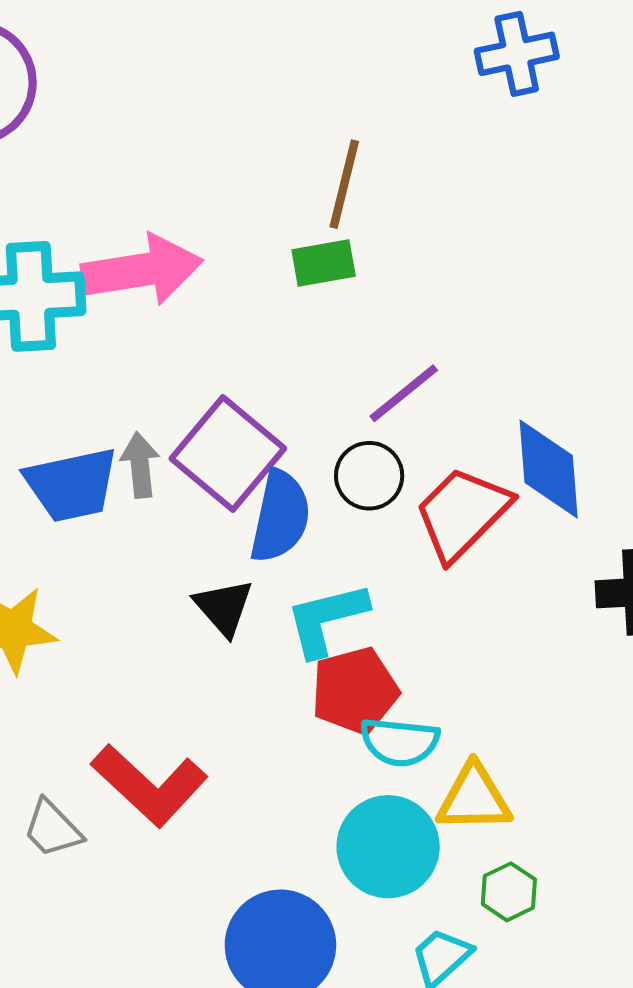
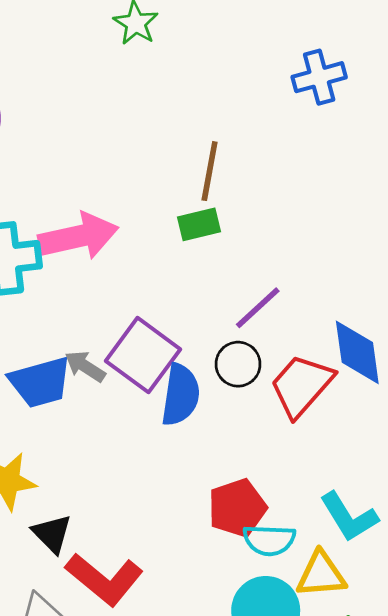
gray arrow: (140, 465) -> (85, 366), turned -48
black triangle: (224, 607) -> (52, 534), moved
cyan L-shape: (326, 619) -> (349, 517), moved, turned -104

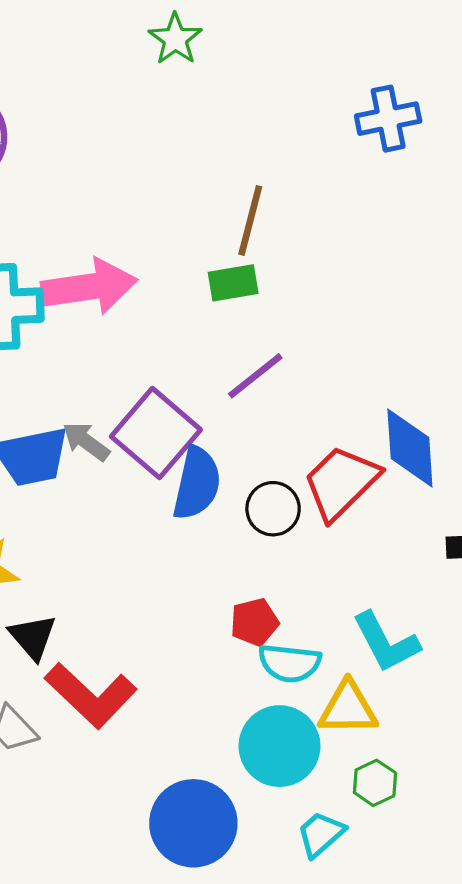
purple line: (258, 308) -> (255, 376), moved
black circle: (238, 364) -> (273, 509), moved
red pentagon: (237, 508) -> (254, 622), size x0.7

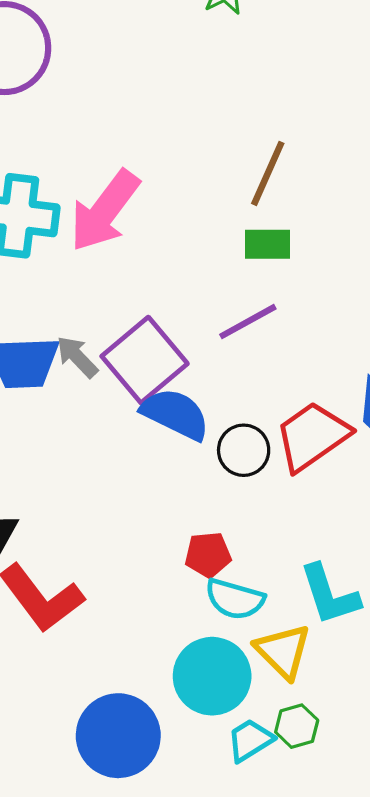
green rectangle: (233, 283) -> (267, 244), moved
pink arrow: (89, 287) -> (105, 211), turned 126
blue semicircle: (197, 483) -> (175, 414), turned -86
yellow triangle: (348, 708) -> (283, 651), turned 36
cyan trapezoid: (321, 834) -> (250, 740), moved

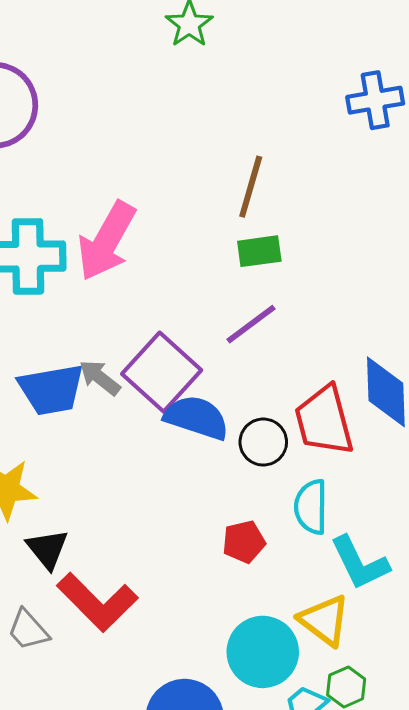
red trapezoid: (312, 436) -> (324, 421), turned -62
cyan semicircle: (235, 599) -> (311, 507), moved, turned 82

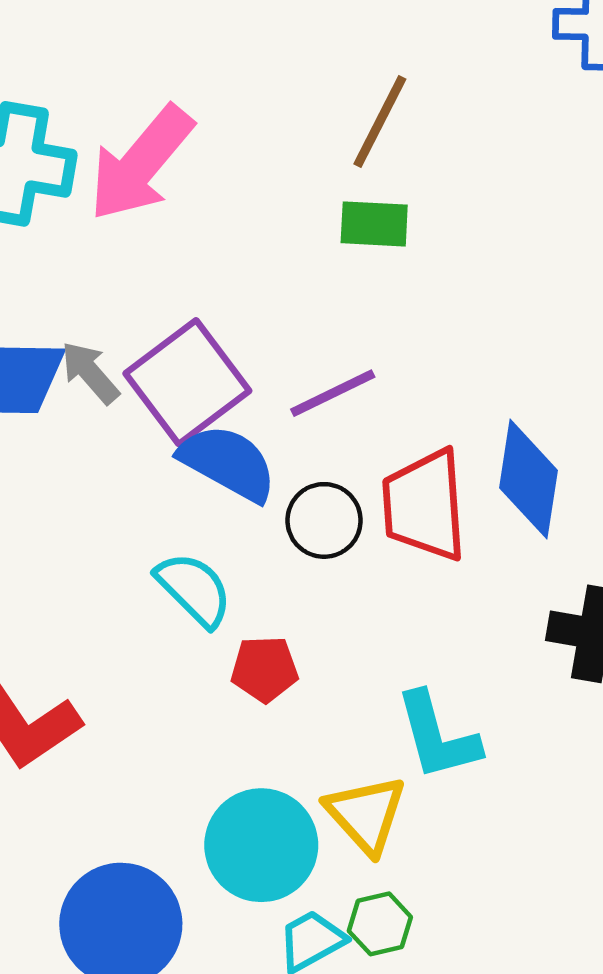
purple line: (251, 324) -> (333, 393), moved
cyan semicircle: (311, 507) -> (194, 589), moved, turned 124

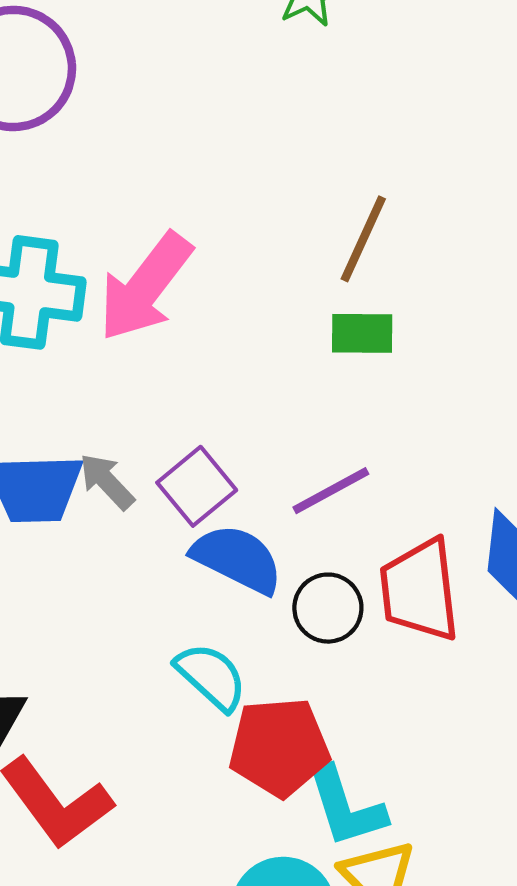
purple square: (187, 382) -> (197, 486), size x0.7
red pentagon: (265, 669) -> (279, 747), size x1.6
cyan L-shape: (437, 736) -> (346, 807), moved

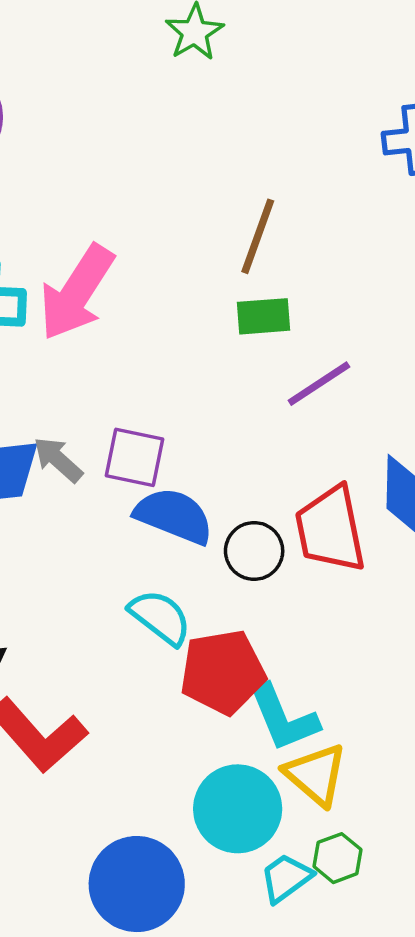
purple square: (197, 486) -> (134, 457), turned -34
purple line: (331, 491) -> (319, 384), moved

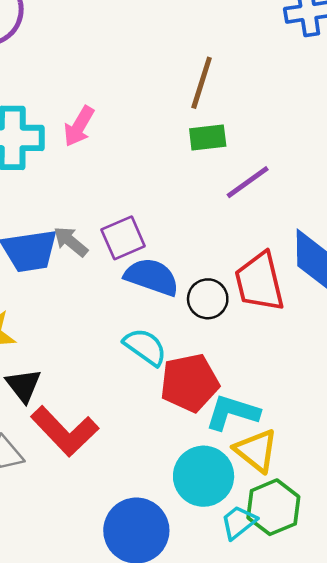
pink arrow: (77, 292) -> (79, 126), size x0.6
purple square: (134, 457) -> (123, 238), turned -33
cyan L-shape: (283, 718) -> (232, 413), turned 132
green hexagon: (337, 858) -> (273, 507), size x1.6

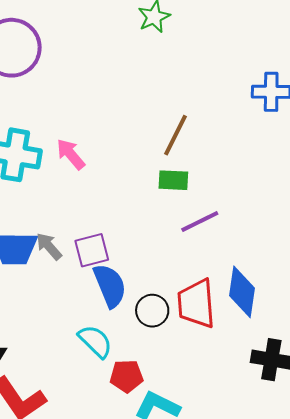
pink arrow: (79, 126) -> (71, 154), turned 100
blue semicircle: (152, 277) -> (110, 286), turned 39
red pentagon: (190, 383) -> (127, 376), size x0.7

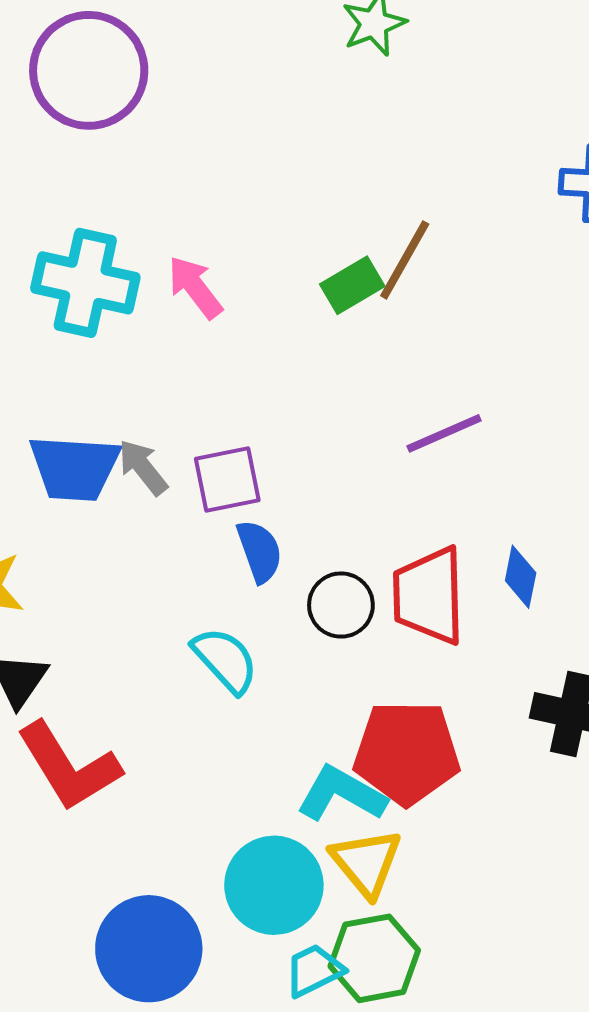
green rectangle: (173, 180) -> (352, 285), moved, turned -36
blue semicircle: (110, 286) -> (260, 551), size x0.7
blue diamond: (242, 292) -> (521, 577), size x0.6
red pentagon: (127, 376) -> (407, 753), moved, size x1.6

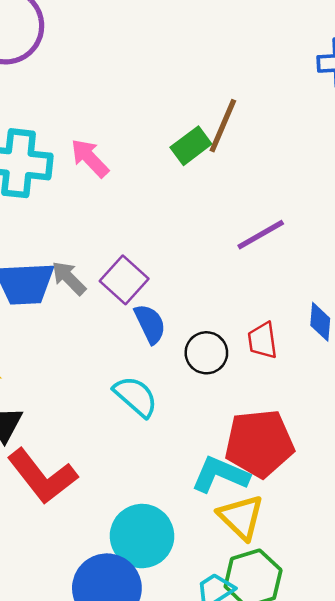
purple square: (227, 479) -> (124, 280), turned -30
red trapezoid: (429, 596) -> (262, 340), size x0.6
cyan circle: (274, 885) -> (142, 536), moved

